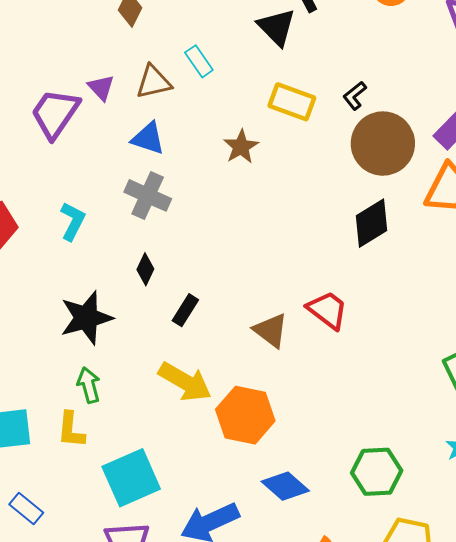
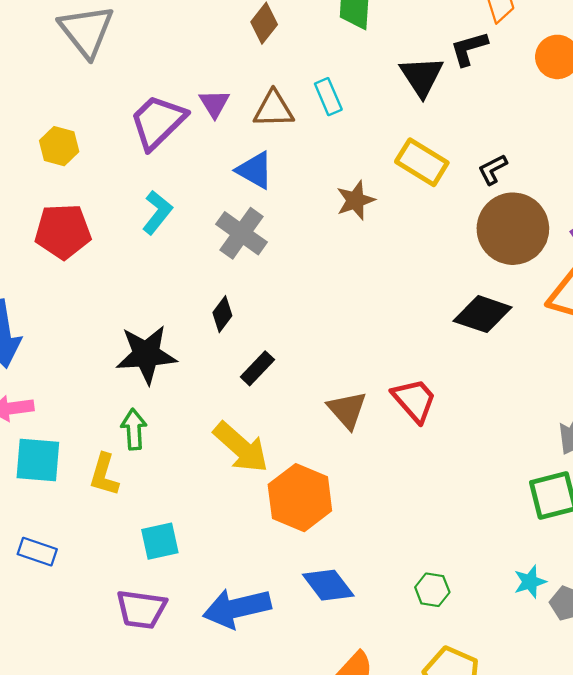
cyan L-shape: (73, 221) -> (157, 212), moved
black diamond: (372, 223) -> (483, 314), turned 39
green hexagon: (377, 472) -> (432, 590), size x0.6
cyan square: (131, 478) -> (160, 541), size x0.6
blue rectangle: (26, 509) -> (37, 552), turned -32

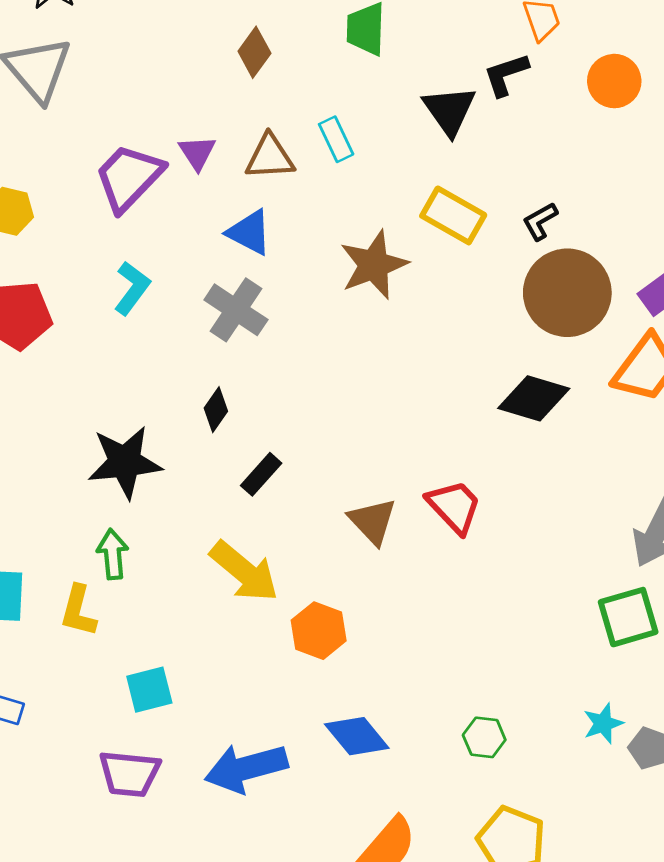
brown star: (355, 200) -> (374, 265), size x1.4
orange hexagon: (300, 498) -> (319, 631), size x0.7

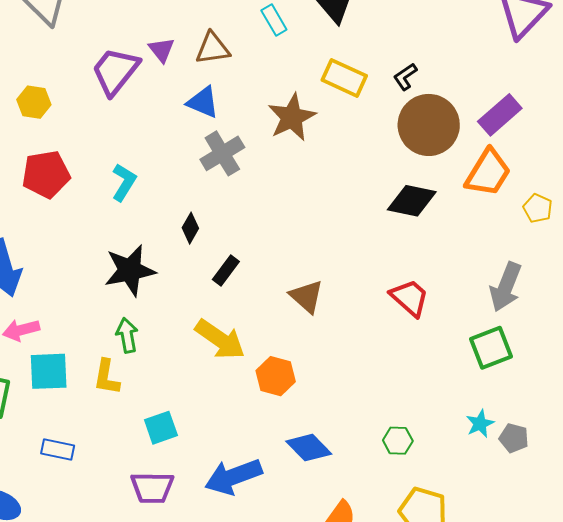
cyan rectangle: (336, 139) -> (274, 20), moved
cyan L-shape: (132, 288) -> (124, 182), moved
gray cross: (236, 310) -> (222, 153), moved, turned 30
red trapezoid: (454, 507) -> (410, 298), moved

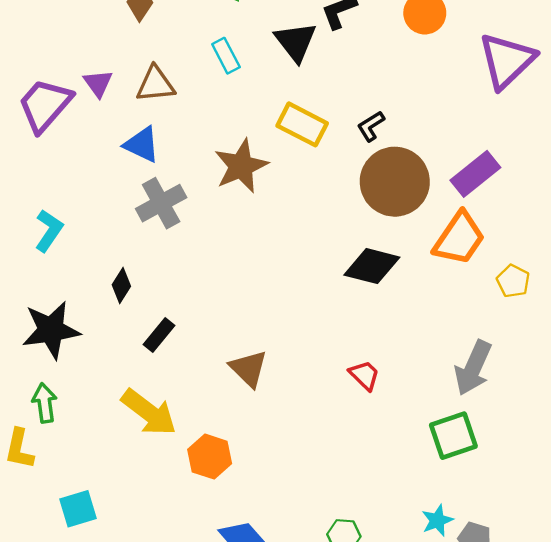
red trapezoid: (410, 298) -> (364, 375), size x0.7

